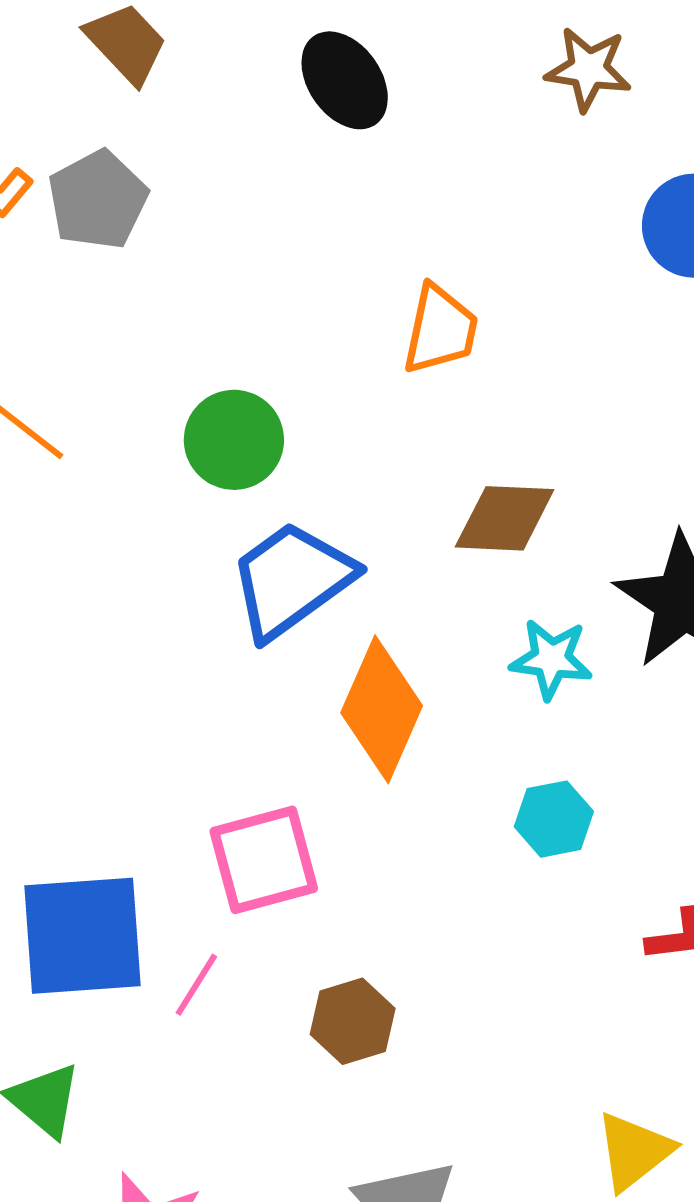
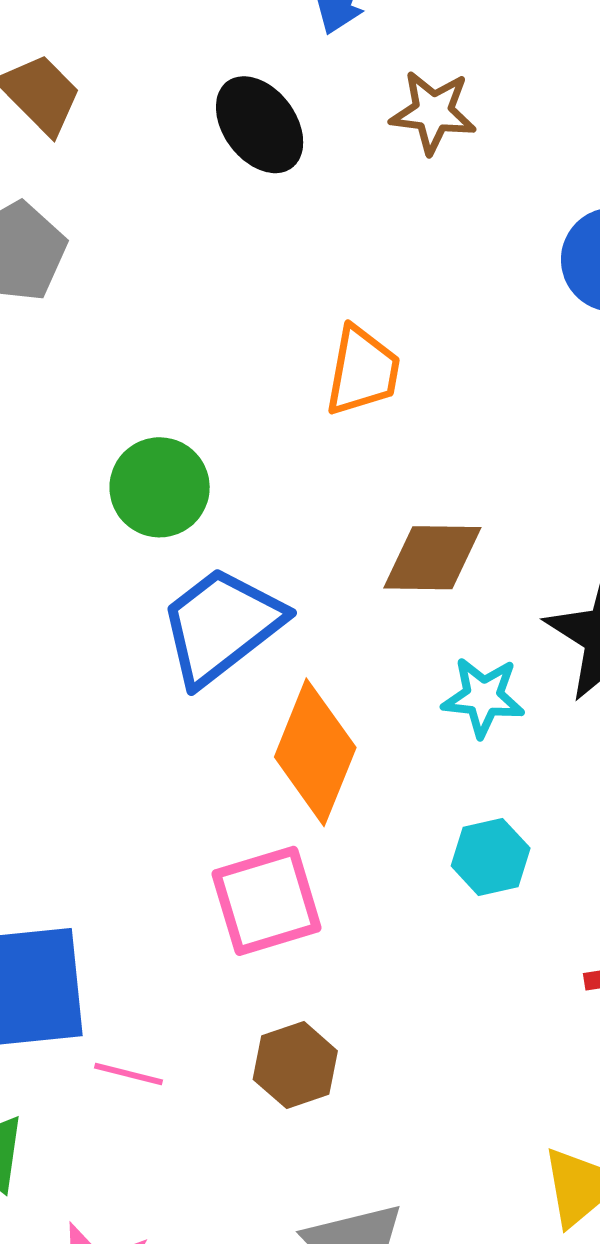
brown star: (588, 69) -> (433, 112), moved
pink square: (264, 860) -> (267, 901), moved
pink line: (196, 985) -> (129, 1074), moved, turned 74

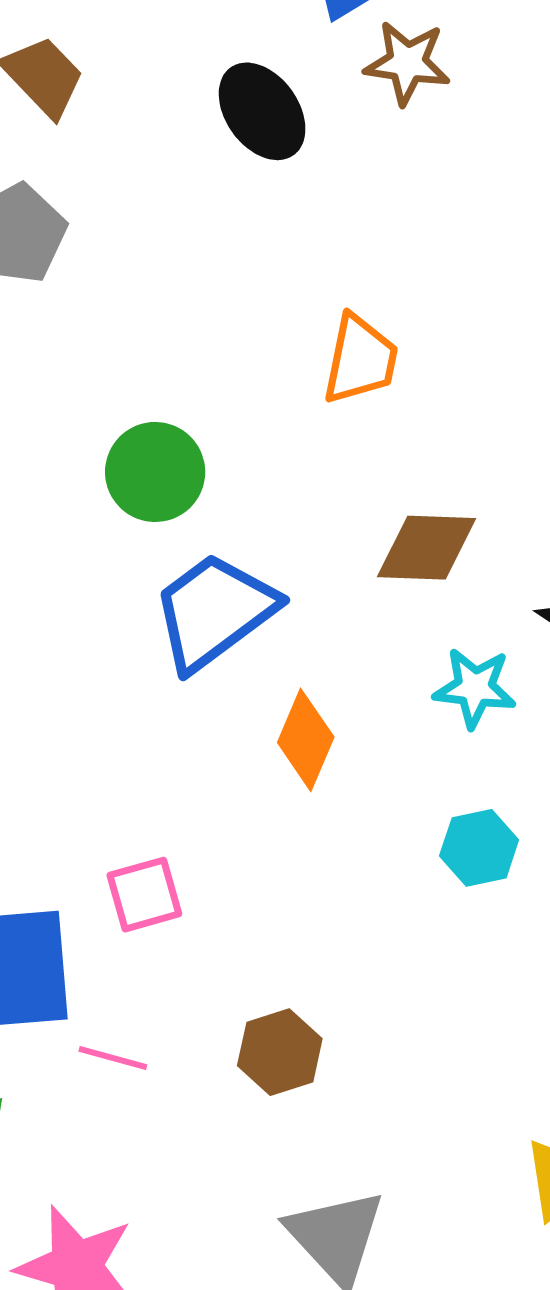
brown star: (433, 112) -> (407, 63), moved
orange diamond: (315, 752) -> (306, 740), size x0.7
pink square: (267, 901) -> (144, 895), moved, size x0.7

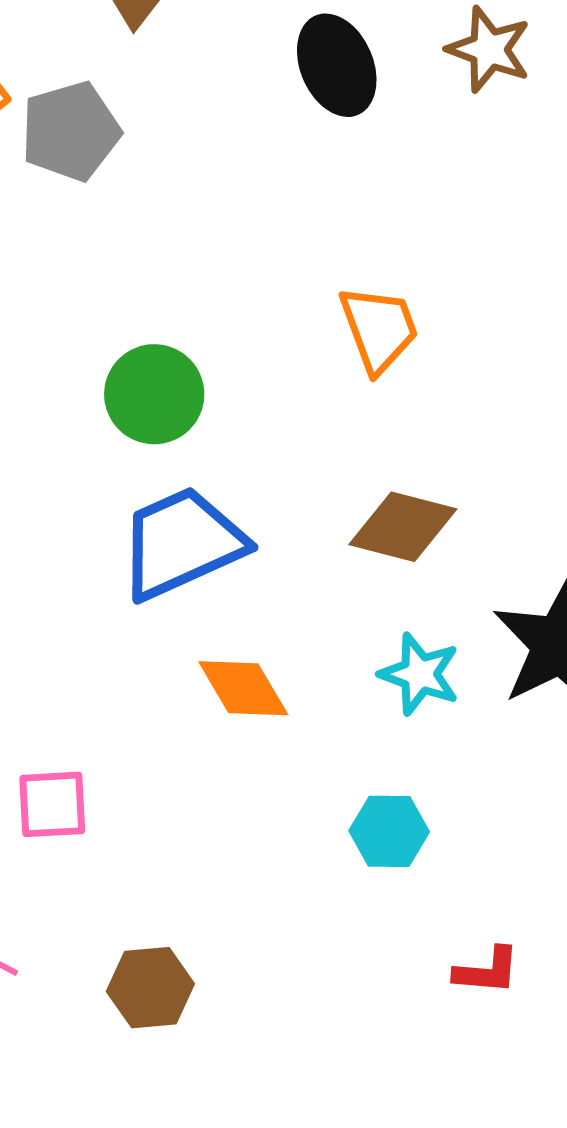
orange trapezoid: (360, 360) -> (379, 329), turned -44
orange diamond: (306, 740) -> (243, 688), turned -66

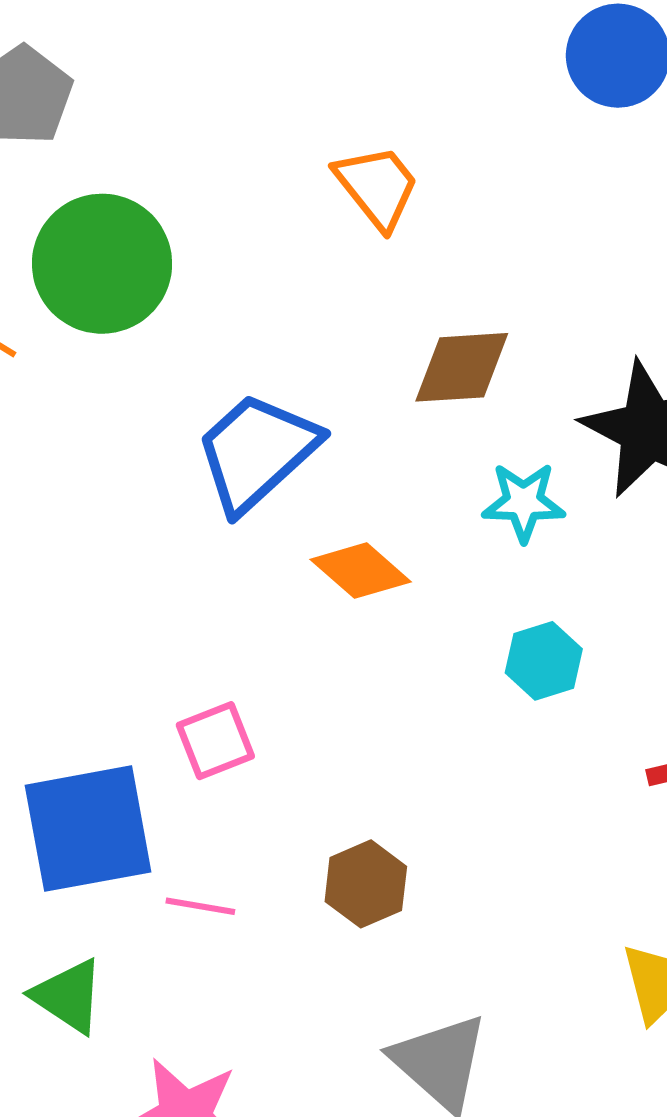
green circle: (154, 394) -> (102, 264), moved, size x1.4

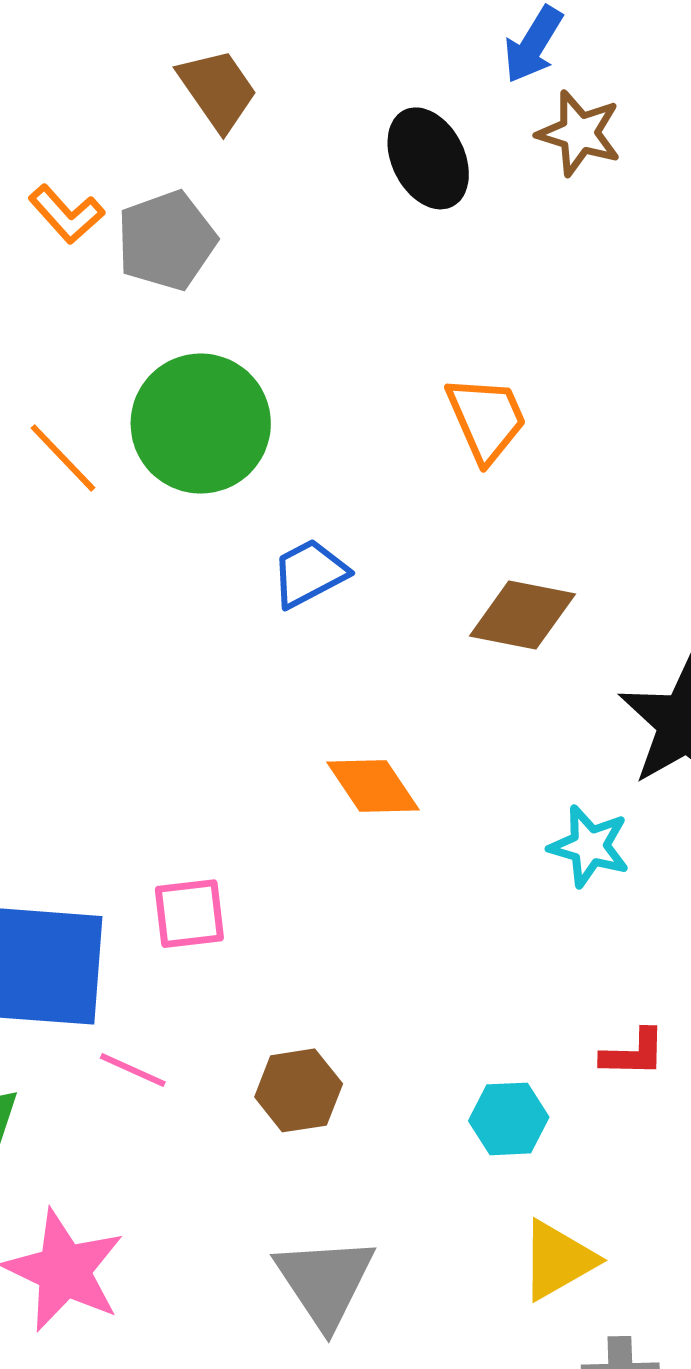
blue trapezoid: (257, 452) -> (309, 573), moved, size x0.6
cyan star: (524, 502) -> (589, 846), moved
cyan hexagon: (544, 661) -> (509, 1119), moved

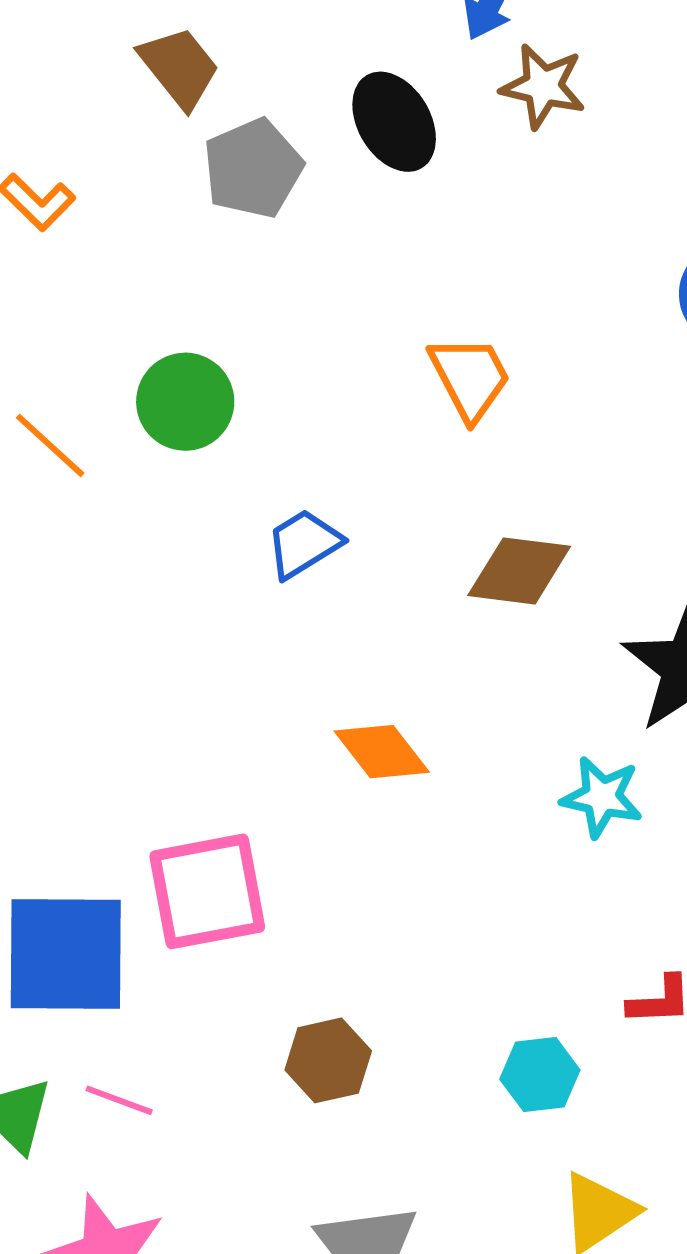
gray pentagon: (166, 241) -> (253, 168), moved
green circle: (201, 424) -> (185, 402), size x0.7
pink square: (189, 914) -> (207, 891), size x1.6
pink line: (133, 1070) -> (119, 1100), moved

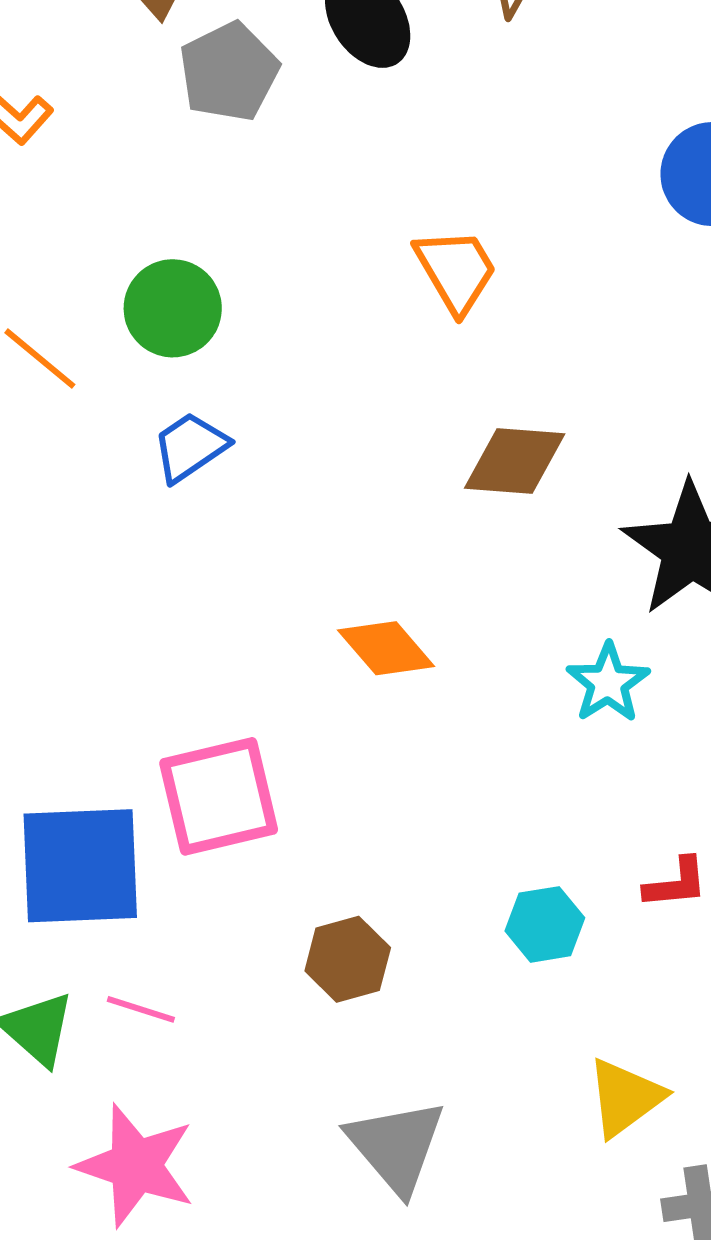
blue trapezoid: (304, 544) -> (190, 447), moved
cyan star: (602, 797) -> (608, 683), turned 30
cyan hexagon: (540, 1075) -> (545, 924), moved

